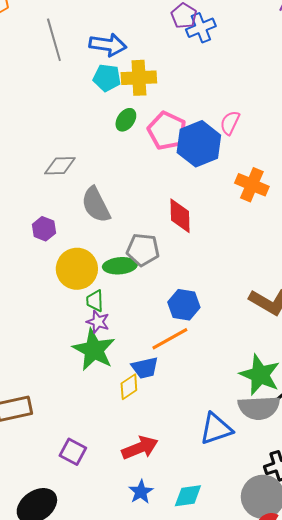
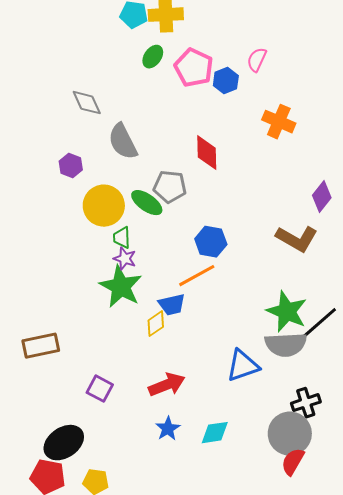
blue hexagon: (199, 144) -> (226, 81), size x0.6
gray diamond: (60, 166) -> (87, 103), turned 68
green ellipse: (120, 266) -> (147, 203), turned 40

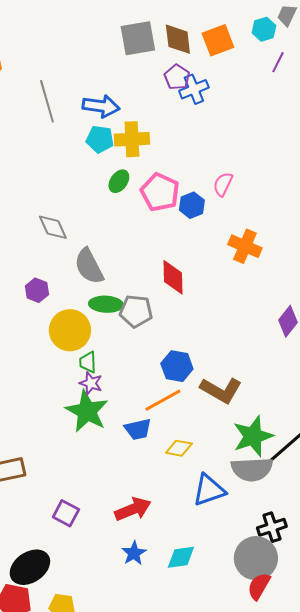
green ellipse: (147, 203) -> (106, 304), moved, turned -32
brown L-shape: (297, 239) -> (221, 390), moved
green star: (287, 312) -> (253, 436), turned 30
yellow diamond: (156, 324) -> (179, 448), moved, turned 44

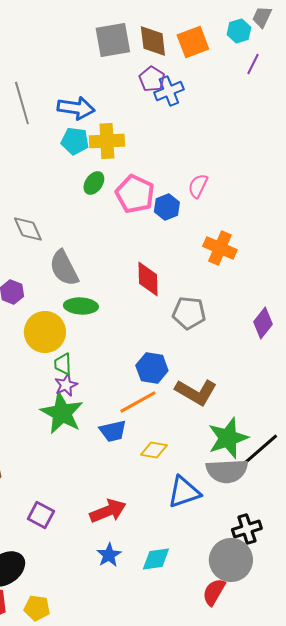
gray pentagon: (136, 311) -> (189, 313), moved
purple star: (91, 383) -> (66, 385), turned 30
red semicircle: (259, 586) -> (214, 592), moved

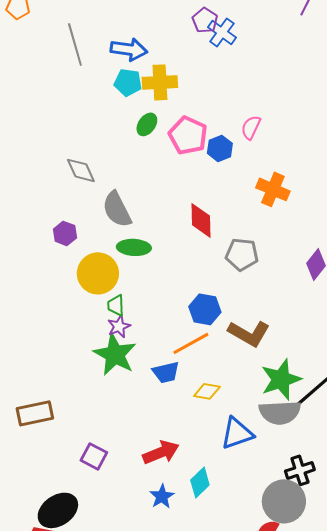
blue cross: (169, 91) -> (222, 32), turned -32
cyan diamond: (156, 559) -> (200, 482), moved, turned -36

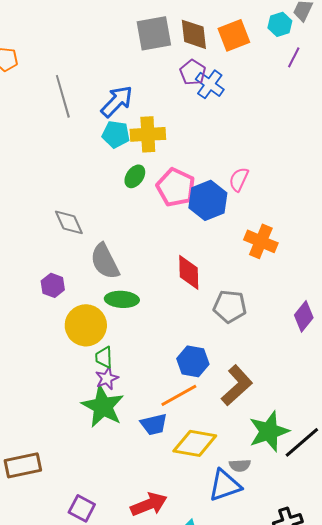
blue arrow: (129, 49) -> (117, 101), turned -54
blue hexagon: (220, 148) -> (208, 200), size x1.5
brown L-shape: (249, 333) -> (237, 385), turned -72
yellow diamond: (207, 391) -> (195, 443), size x1.6
gray semicircle: (280, 412) -> (240, 465), moved, size x0.5

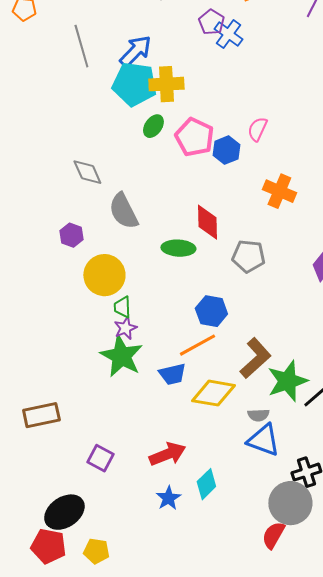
cyan pentagon: (116, 134) -> (134, 84), size x1.6
blue hexagon: (208, 200) -> (226, 150), size x0.7
green ellipse: (122, 299) -> (178, 248), moved
brown L-shape: (237, 385) -> (255, 358), moved
blue triangle: (225, 485) -> (263, 440), moved, turned 39

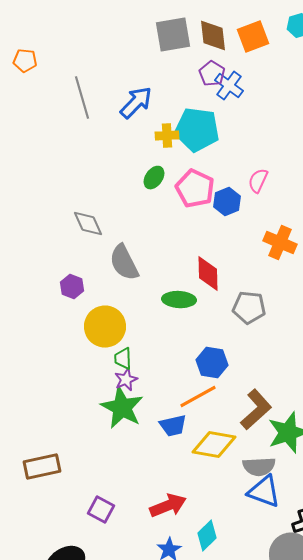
cyan pentagon: (134, 84) -> (197, 130), moved
yellow cross: (166, 84) -> (167, 136), size x0.7
gray semicircle: (258, 415) -> (259, 467), size x1.5

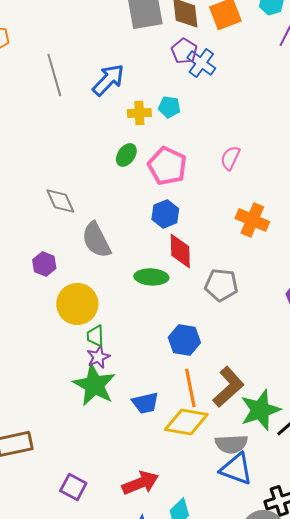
cyan pentagon: (197, 130) -> (169, 107), size x0.5
blue hexagon: (227, 202) -> (165, 214), moved
orange line: (198, 397) -> (190, 388), moved, turned -72

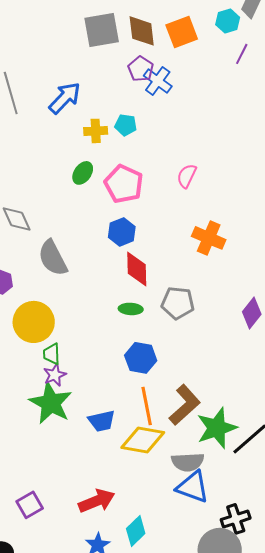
green ellipse: (151, 277) -> (131, 309), moved, size x0.7
purple square: (73, 487) -> (30, 505), turned 32

